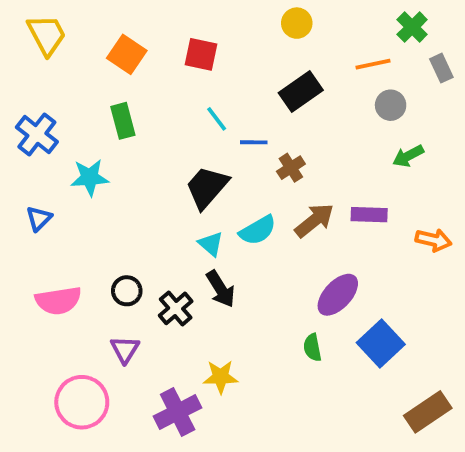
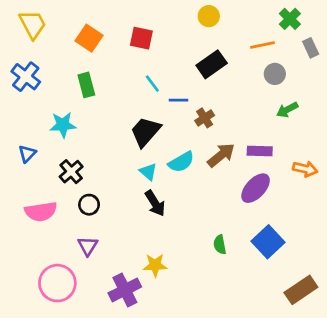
blue cross: (37, 134) -> (26, 77), moved
purple ellipse: (338, 295) -> (256, 188), moved
black cross: (176, 308) -> (71, 172), moved

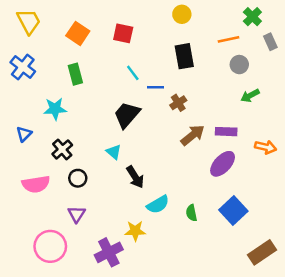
black rectangle: (212, 64) -> (184, 56), turned -65
cyan semicircle: (181, 162) -> (158, 205), moved
cyan triangle: (148, 172) -> (114, 152), moved

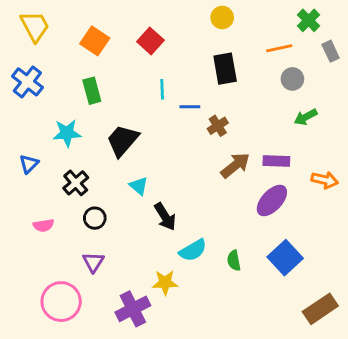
red square: (123, 33) -> (150, 41), turned 30
cyan line: (133, 73) -> (162, 89), turned 35
black trapezoid: (127, 115) -> (123, 140), moved
pink semicircle: (36, 184) -> (44, 225), size x0.6

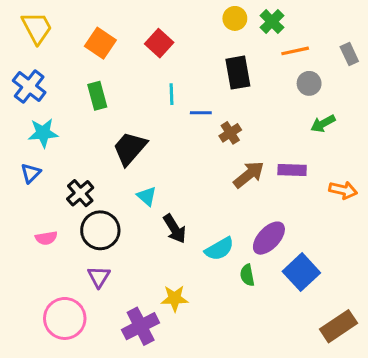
green cross: (309, 20) -> (272, 22), moved
cyan star: (67, 133) -> (43, 133), moved
purple ellipse: (272, 200) -> (269, 238), moved
black circle: (95, 218) -> (100, 230), size x1.6
cyan semicircle: (193, 250) -> (219, 249), moved

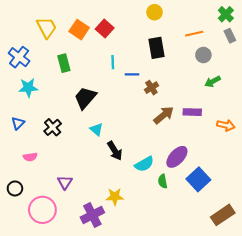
green cross: (272, 22) -> (226, 14), moved
yellow trapezoid: (37, 28) -> (47, 28), moved
orange square: (100, 43) -> (79, 30), moved
blue triangle: (31, 173) -> (18, 123), moved
black circle: (100, 230) -> (15, 188), moved, size x0.6

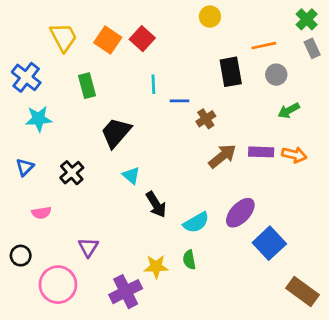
black rectangle: (157, 48) -> (231, 72), moved
orange arrow: (226, 125) -> (294, 155), moved
green semicircle: (163, 181) -> (189, 260), moved
brown rectangle: (223, 215) -> (303, 292), turned 70

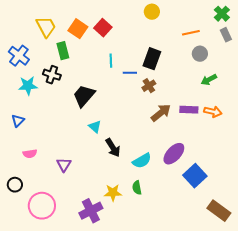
black rectangle: (231, 72) -> (152, 59), moved, turned 30
green rectangle: (87, 86) -> (63, 51), moved
black cross: (72, 173) -> (52, 75), moved, turned -30
purple triangle: (88, 247) -> (64, 165), moved

